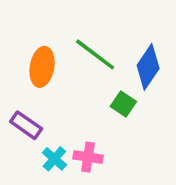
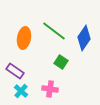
green square: (123, 104) -> (61, 62), moved
cyan cross: (54, 159) -> (21, 91), moved

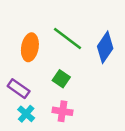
green square: (61, 62) -> (61, 79), moved

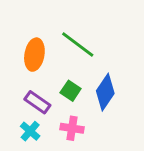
blue diamond: (105, 47) -> (105, 92), moved
purple rectangle: (19, 89) -> (37, 102), moved

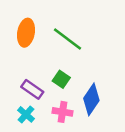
orange ellipse: (34, 55) -> (26, 33), moved
blue diamond: (105, 92) -> (91, 99), moved

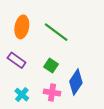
purple rectangle: (32, 89) -> (17, 60), moved

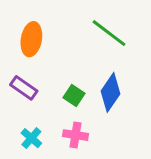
green line: (56, 32) -> (109, 33), moved
blue diamond: (76, 82) -> (110, 92), moved

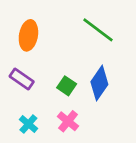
pink cross: (76, 135) -> (68, 121), turned 30

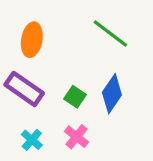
purple rectangle: (22, 79) -> (24, 89), size x1.4

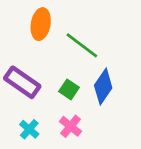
green line: (110, 34) -> (82, 45), moved
orange ellipse: (32, 40) -> (41, 24), moved

